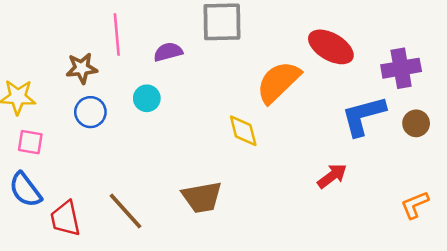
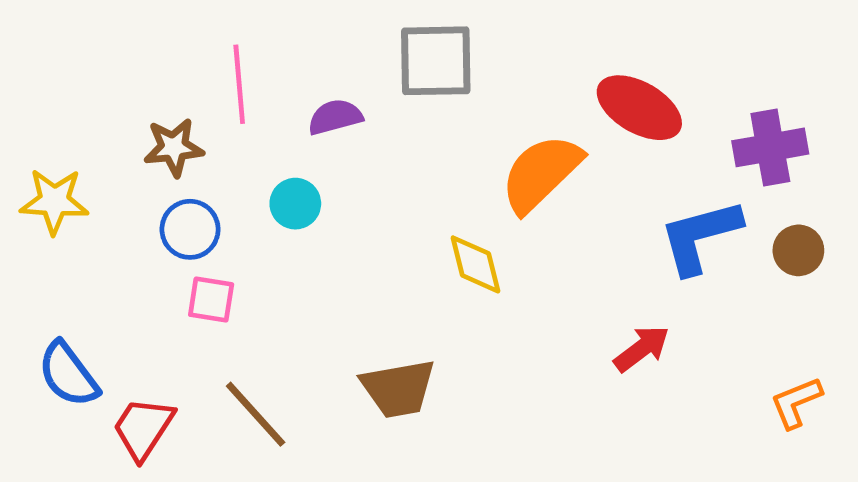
pink square: (30, 142) -> (211, 300), moved
red trapezoid: (65, 219) -> (143, 428), turned 45

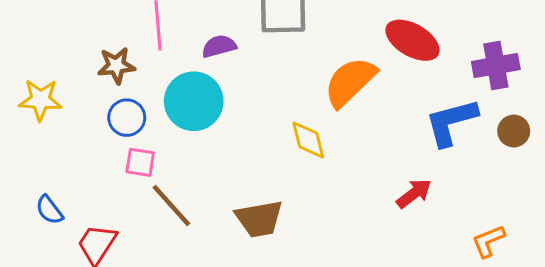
cyan circle: (295, 204) -> (194, 101), size x1.8
blue semicircle: (68, 374) -> (49, 210), size x0.7
orange L-shape: (796, 402) -> (488, 241), moved
brown line: (256, 414) -> (171, 205), moved

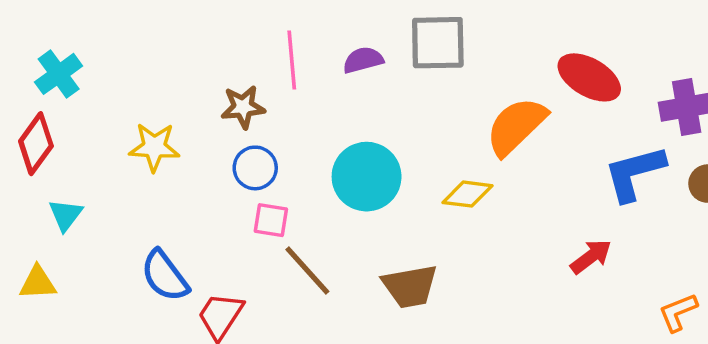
purple semicircle: (219, 46) -> (363, 60), moved
cyan circle: (194, 101) -> (367, 177), moved
yellow diamond: (308, 140) -> (467, 194), turned -69
blue semicircle: (49, 210) -> (165, 276), size x1.5

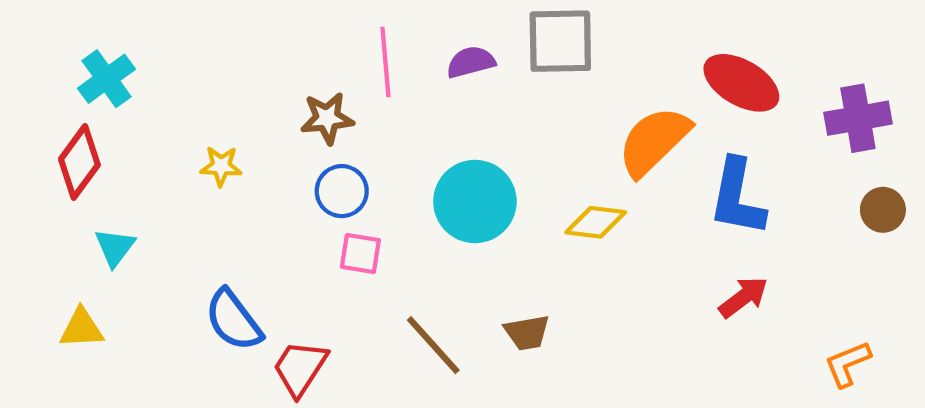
yellow star: (154, 147) -> (221, 166), size x0.7
blue L-shape: (634, 173) -> (737, 197), moved, turned -64
brown line: (307, 271) -> (433, 345), moved
brown trapezoid: (410, 286) -> (527, 333), size x0.7

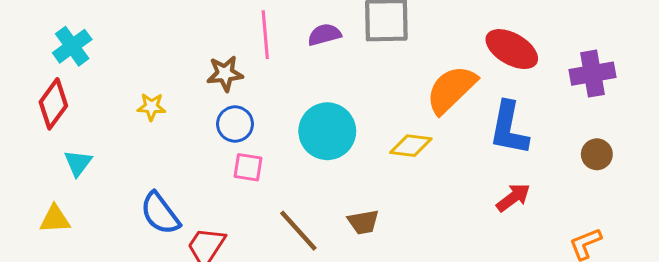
brown circle: (883, 210) -> (597, 154), moved

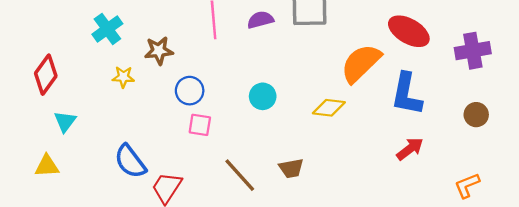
cyan cross: (72, 46) -> (107, 29), moved
brown star: (225, 74) -> (159, 51), moved
cyan circle: (327, 131) -> (263, 96), size x0.6

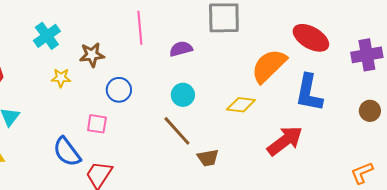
purple semicircle: (260, 20) -> (181, 49), moved
pink square: (200, 125) -> (97, 124), moved
red arrow: (410, 149) -> (285, 141), moved, size x1.5
brown line: (240, 175) -> (177, 131), moved

